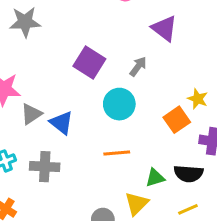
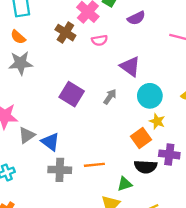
cyan circle: (119, 104) -> (150, 96), moved
gray cross: (45, 167) -> (60, 170), moved
black semicircle: (189, 174) -> (146, 167), moved

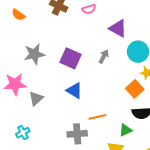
gray star: (21, 63) -> (34, 54), moved
blue triangle: (50, 142) -> (74, 91), moved
gray cross: (60, 170) -> (77, 134), moved

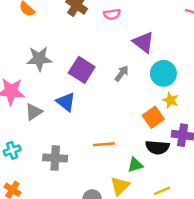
blue triangle: (74, 91) -> (66, 102), moved
gray cross: (77, 134) -> (55, 158), moved

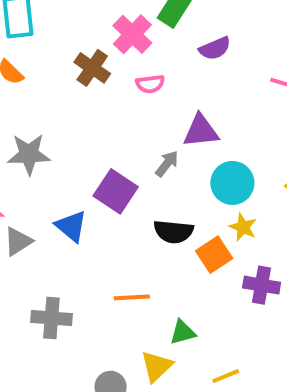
purple triangle: (143, 42) -> (201, 131), turned -45
purple square: (82, 70) -> (116, 191), moved
gray arrow: (122, 73) -> (167, 164), moved
black semicircle: (157, 147) -> (174, 232), moved

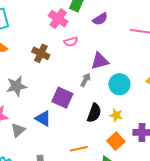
brown cross: (92, 68) -> (41, 53), moved
yellow star: (243, 227) -> (116, 115), moved
black semicircle: (174, 232) -> (94, 113), turned -66
orange square: (214, 255) -> (116, 141), moved

